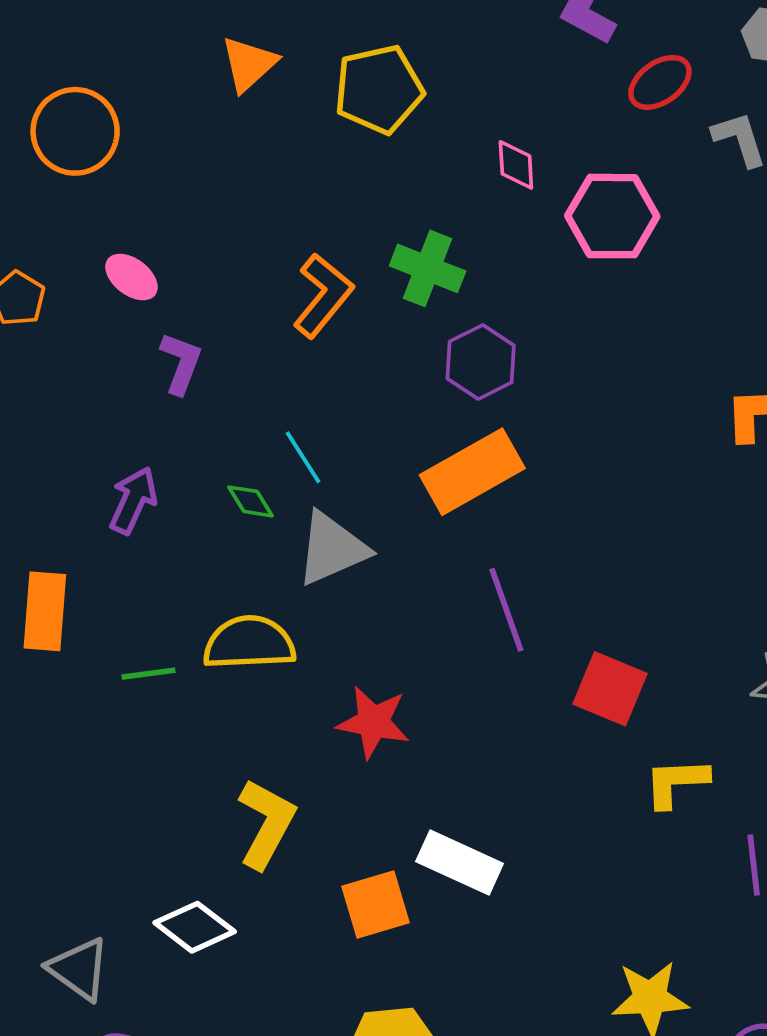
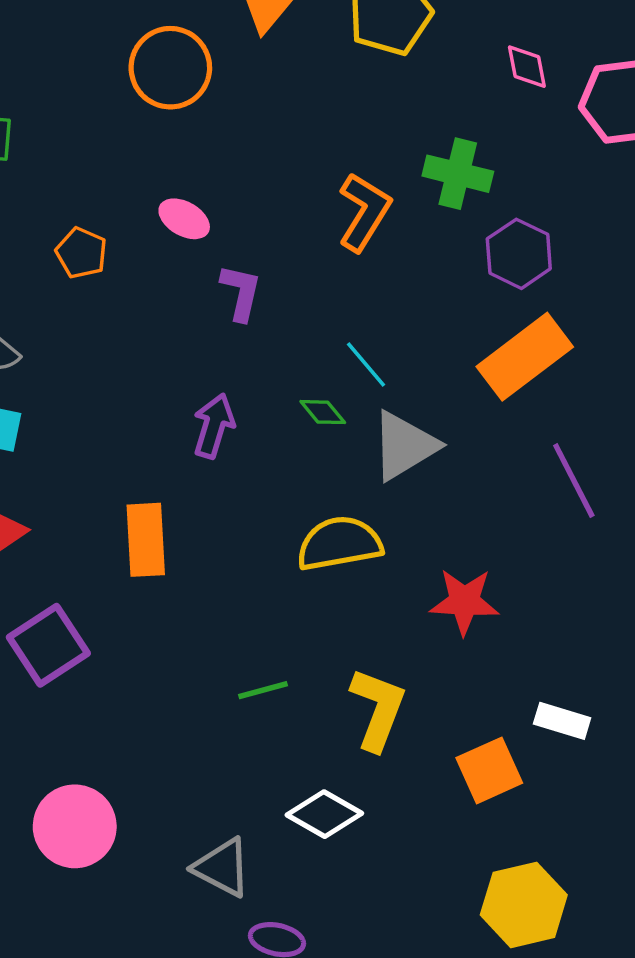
orange circle: (75, 131) -> (170, 68), moved
green line: (149, 674) -> (263, 690), moved
white rectangle: (460, 862) -> (562, 721), size x0.7

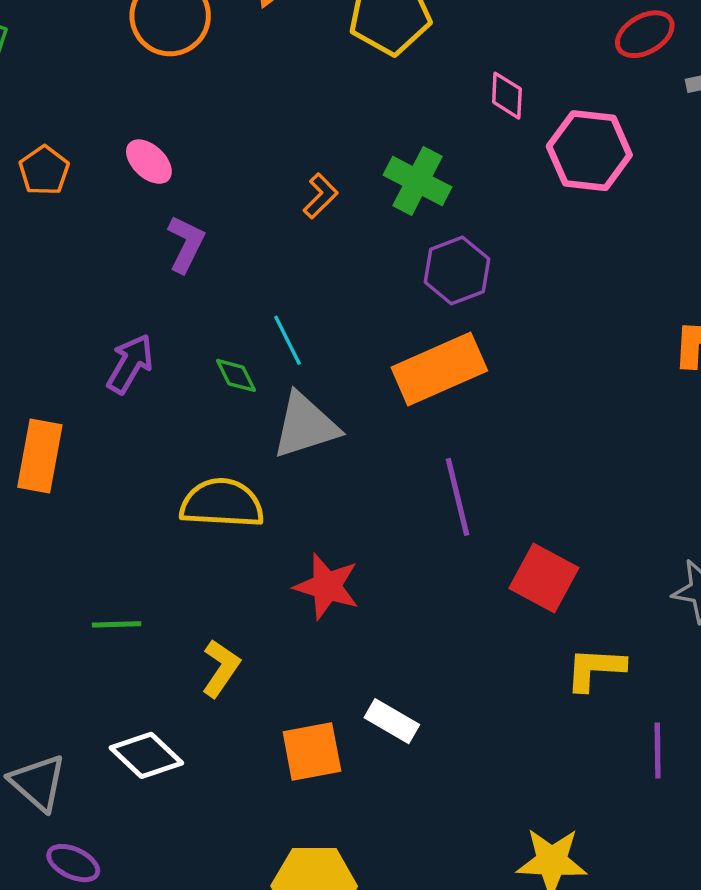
orange L-shape: (364, 212) -> (321, 196), size x0.6
yellow L-shape: (378, 709) -> (221, 668), size x0.7

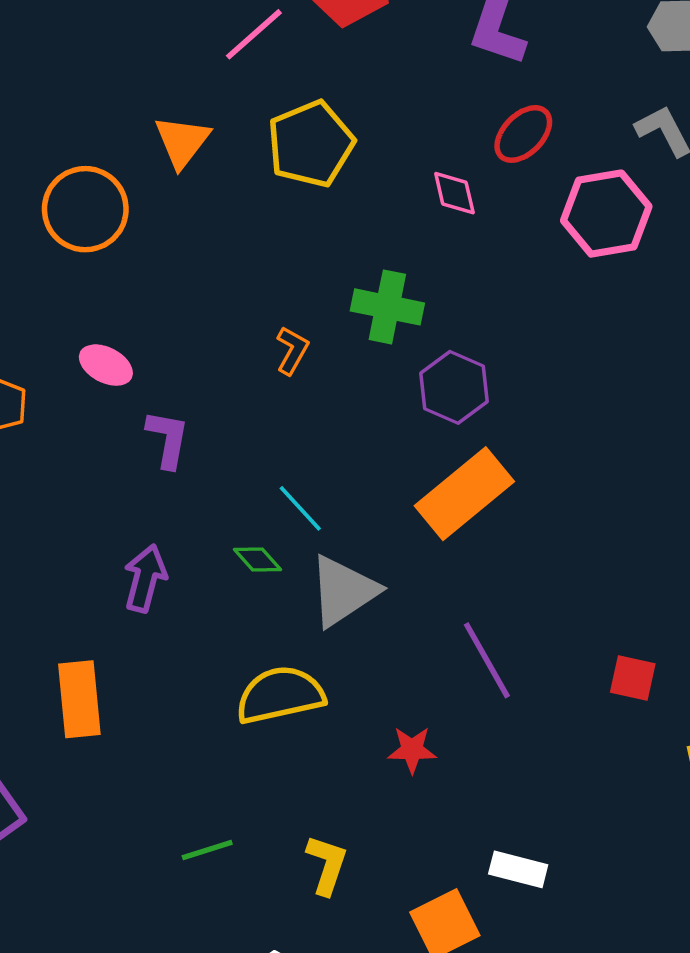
red ellipse: (645, 34) -> (523, 134), moved
pink hexagon: (589, 151) -> (606, 214), moved
purple line: (457, 497) -> (487, 660), moved
red square: (544, 578) -> (633, 678), size x0.7
red star: (327, 586) -> (412, 750), size x0.7

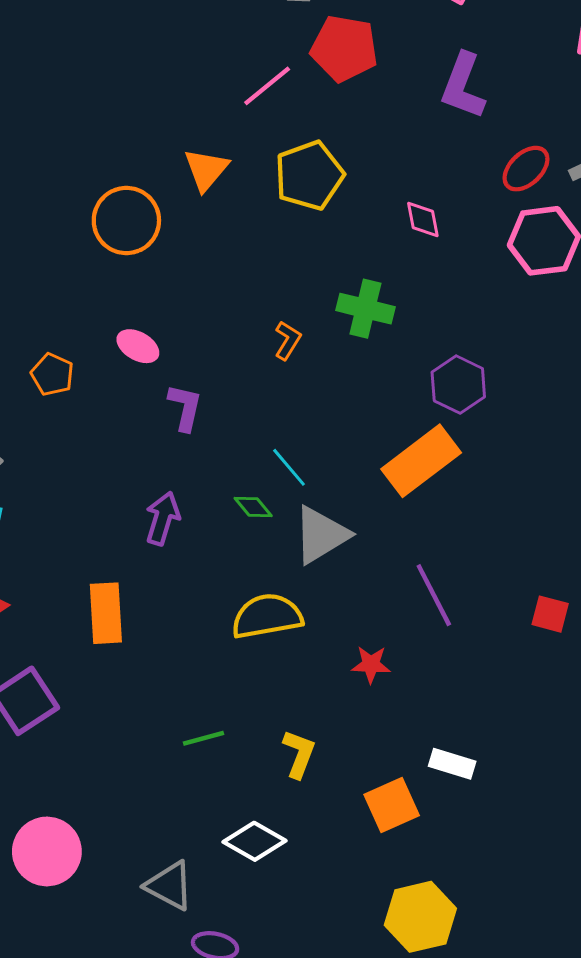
red ellipse: (523, 134) -> (526, 169), moved
purple hexagon: (454, 387) -> (458, 385), moved

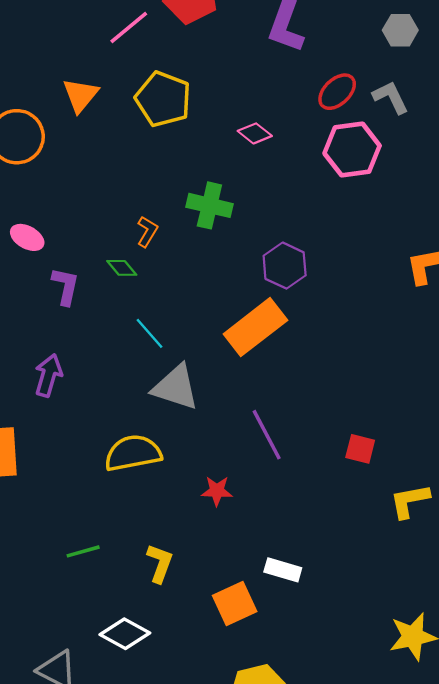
yellow pentagon: (309, 175) -> (163, 99), turned -30
pink diamond: (423, 220) -> (255, 133), turned -40
green diamond: (253, 507) -> (122, 268), moved
gray triangle: (321, 535) -> (176, 387), turned 50

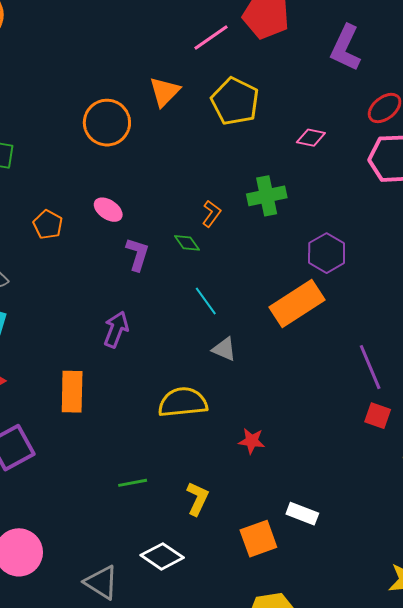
pink diamond: (255, 133) -> (311, 138), turned -32
green cross: (209, 205) -> (267, 196), turned -30
gray triangle: (176, 387) -> (224, 349), size x0.6
purple line: (267, 435) -> (370, 367), moved

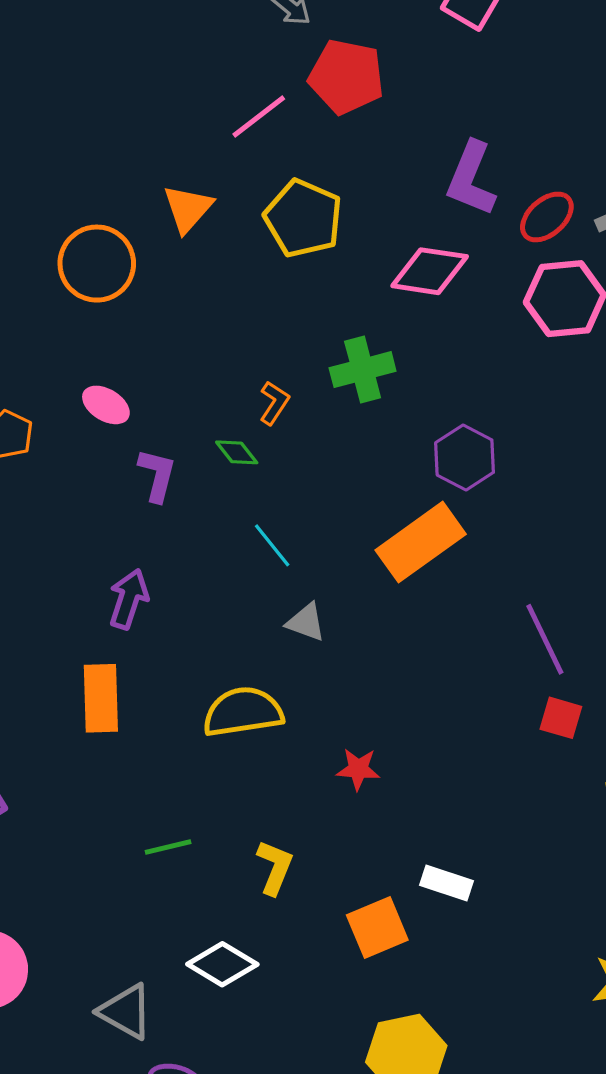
purple L-shape: (346, 48) -> (471, 179), moved
pink diamond: (311, 138) -> (430, 271), size x1.6
orange rectangle: (72, 392) -> (101, 698), moved

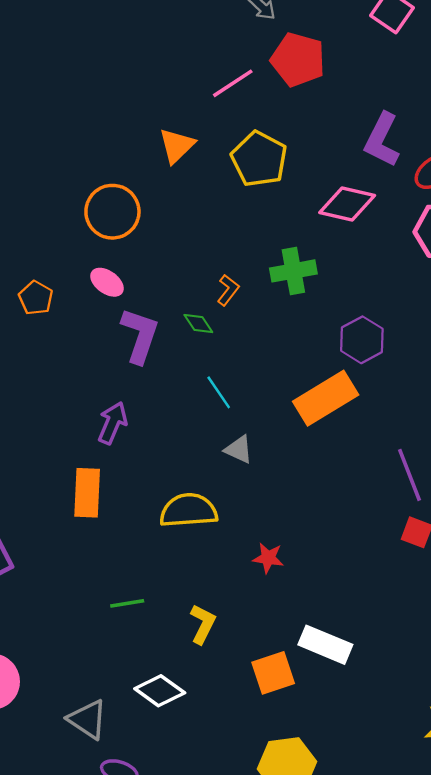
orange circle: (97, 264) -> (112, 212), moved
purple L-shape: (157, 475) -> (140, 335), size x1.4
white rectangle: (447, 883) -> (325, 645), size x1.4

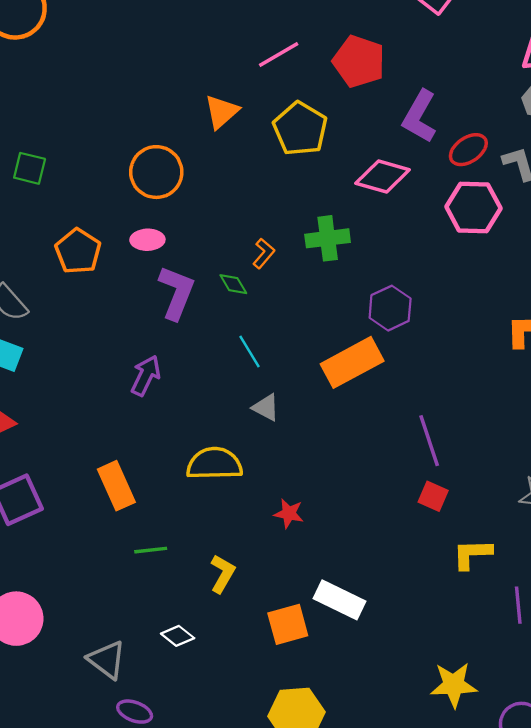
red pentagon: (298, 60) -> (359, 61), moved
pink ellipse: (107, 282) -> (147, 240), turned -40
orange pentagon: (36, 298) -> (78, 251), size x1.4
orange rectangle: (87, 493) -> (116, 486), moved, turned -30
white diamond: (160, 691) -> (178, 636), size x0.7

